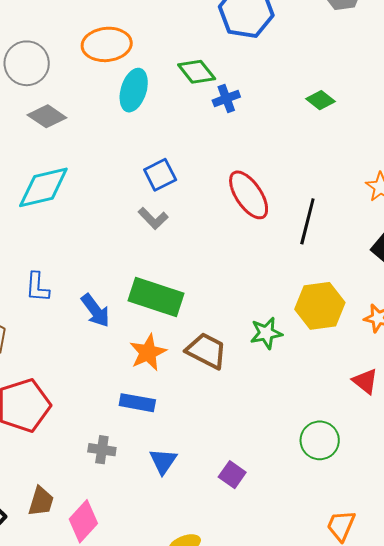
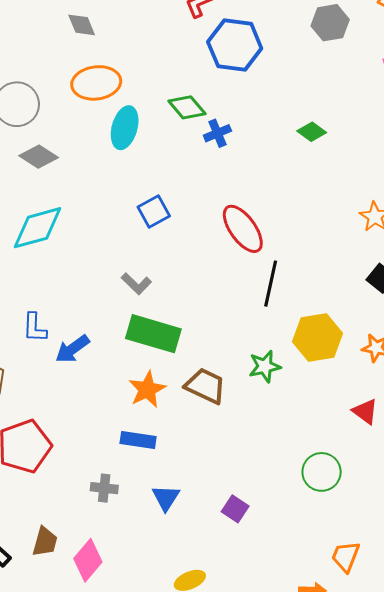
gray L-shape: (153, 218) -> (136, 284), moved
black line: (307, 221) -> (271, 284), moved
blue arrow: (96, 311) -> (72, 349), moved, turned 93

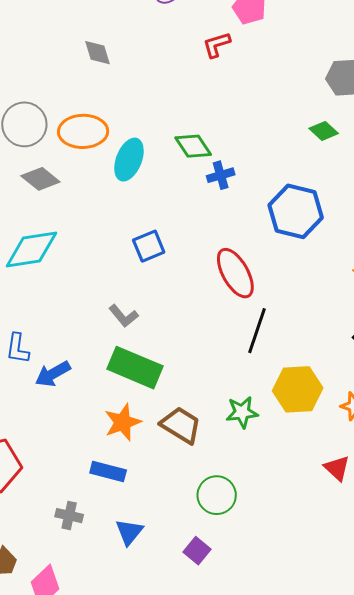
blue hexagon: (235, 45) -> (296, 211), moved
orange ellipse: (96, 83) -> (83, 131), moved
green diamond: (312, 132) -> (324, 131), moved
green circle: (322, 472) -> (217, 495), moved

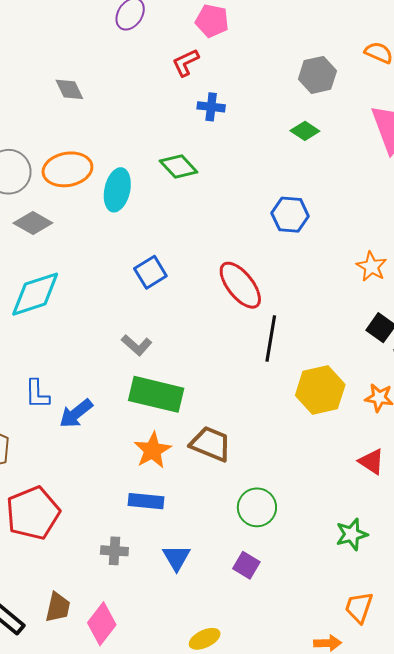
blue cross: (221, 175) -> (211, 107), moved, turned 32
blue hexagon: (296, 211) -> (290, 215), size x0.7
green star: (242, 412) -> (352, 534), moved

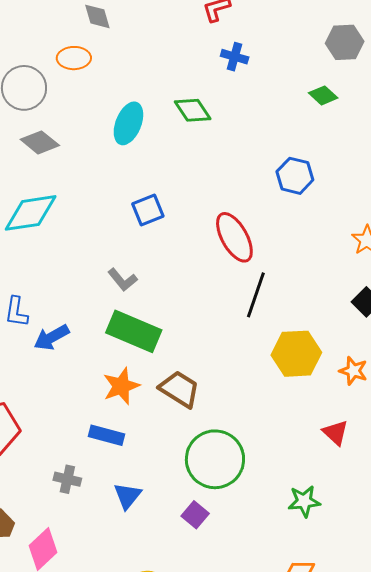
orange ellipse: (67, 169) -> (74, 58), moved, size x0.7
green circle: (257, 507) -> (215, 459), size x1.5

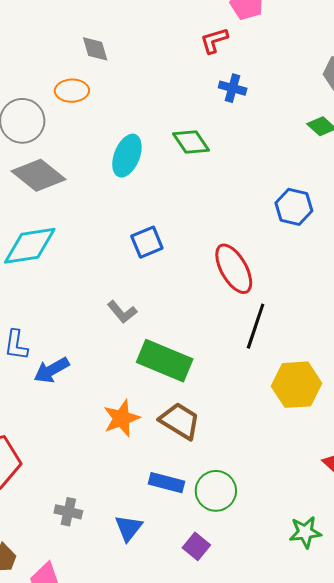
gray diamond: (40, 142) -> (38, 175), size x1.4
green rectangle: (134, 331) -> (165, 361), moved
blue rectangle: (106, 435) -> (167, 483), moved
green circle: (215, 459) -> (216, 491), size x0.7

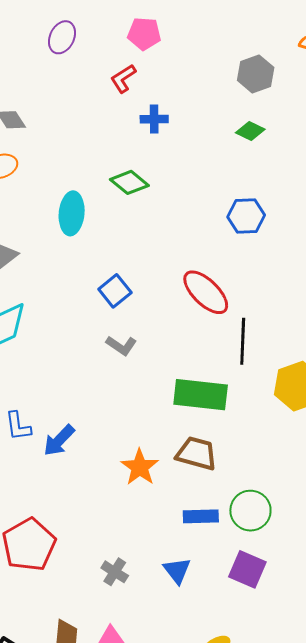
gray L-shape: (122, 312) -> (121, 345), moved
green rectangle: (165, 361) -> (201, 395), moved
gray cross: (68, 512) -> (115, 572), turned 36
purple square: (196, 546) -> (247, 569), size x1.4

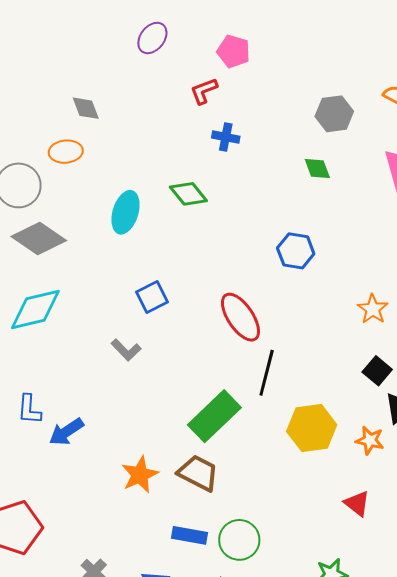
green diamond: (250, 131) -> (317, 168), turned 32
gray L-shape: (121, 345) -> (126, 350), moved
green rectangle: (201, 395) -> (214, 416), turned -62

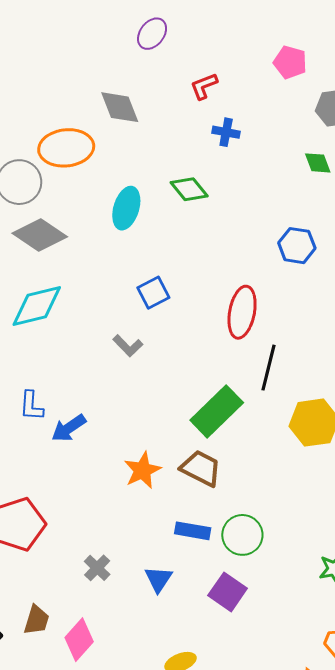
pink pentagon: (234, 51) -> (290, 62), moved
gray diamond: (86, 108) -> (120, 107), moved, size x1.4
orange ellipse: (66, 152) -> (66, 148), size x1.6
red ellipse: (240, 317) -> (242, 312), turned 45

